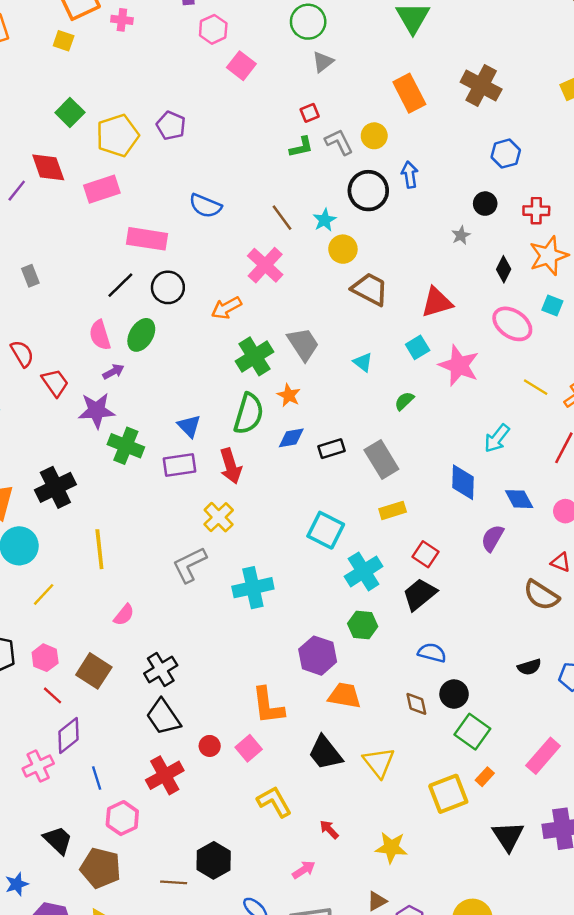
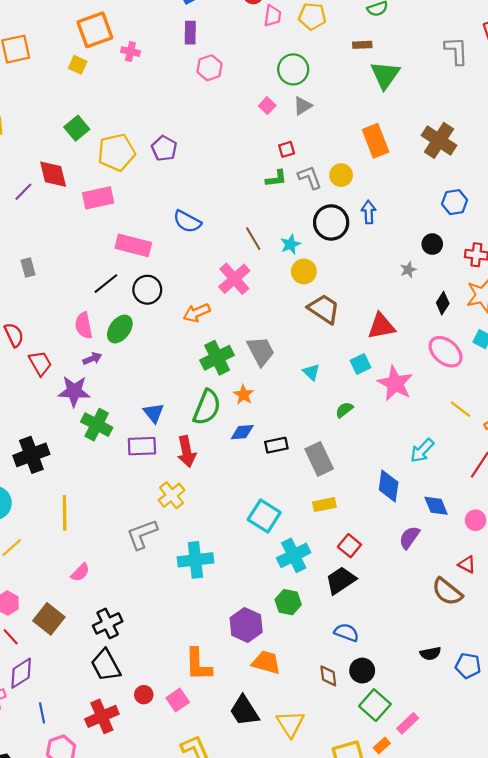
pink square: (241, 66) -> (267, 106), moved, size x0.7
pink rectangle: (543, 756) -> (408, 723), moved, size x0.7

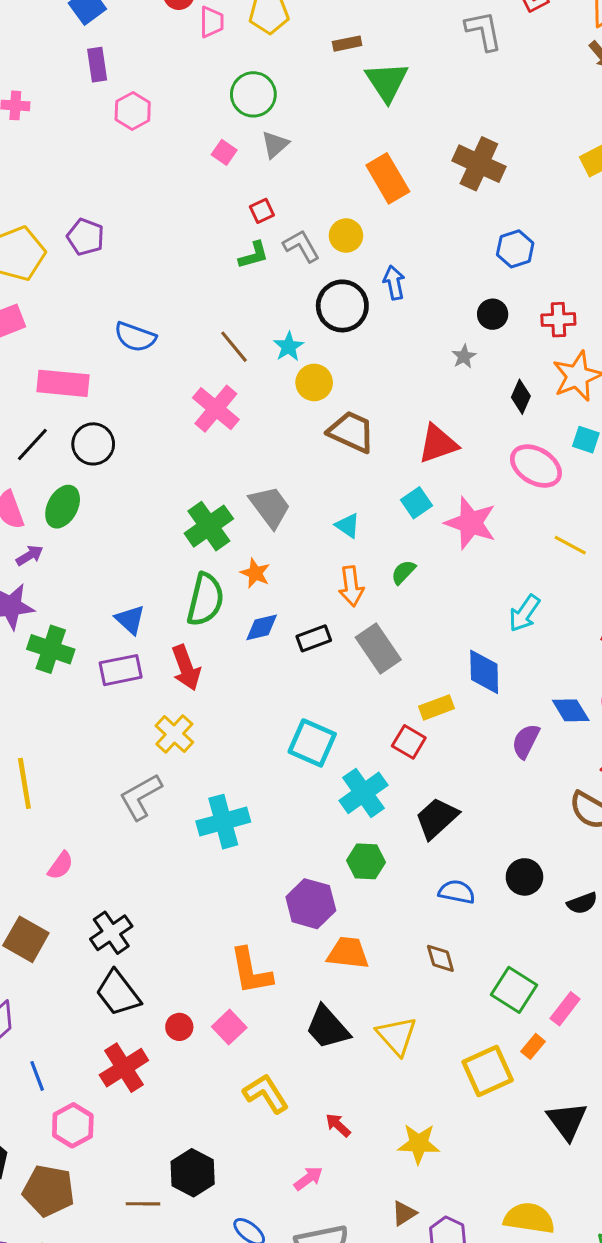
orange arrow: (197, 313) -> (351, 586), moved, turned -65
yellow rectangle: (324, 505) -> (436, 707), moved
blue diamond: (436, 506) -> (571, 710), moved
red square: (349, 546) -> (409, 742), moved
black circle: (362, 671) -> (524, 877), moved

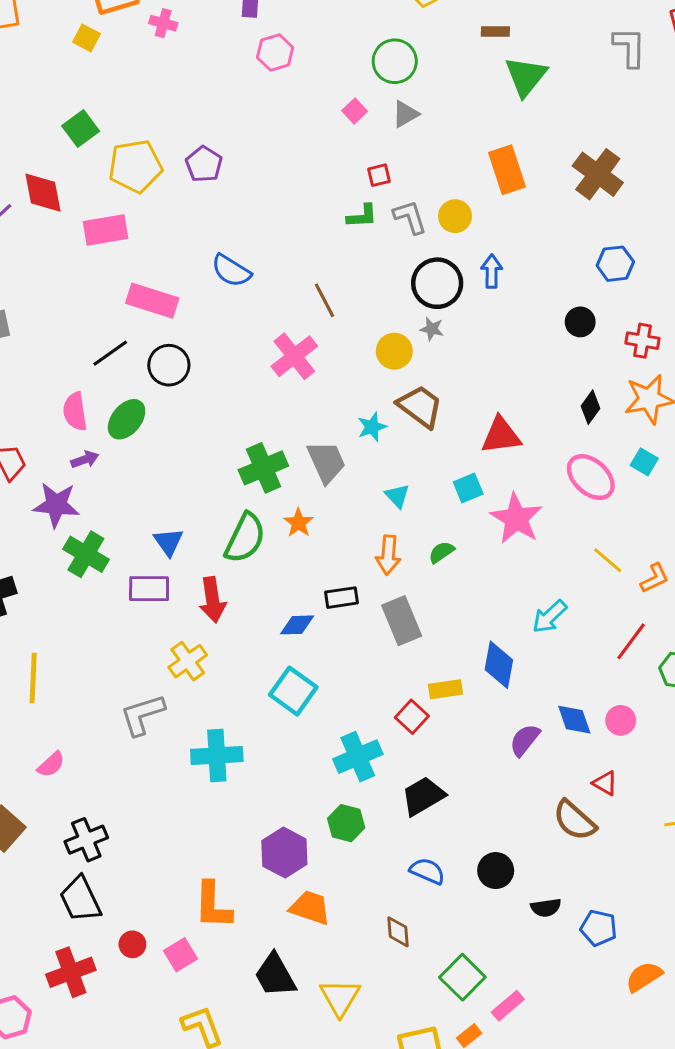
cyan star: (289, 347) -> (372, 427), moved
gray star: (464, 356) -> (432, 329), moved, turned 30
blue diamond: (262, 627) -> (297, 625), moved
cyan square: (312, 743) -> (293, 691), moved

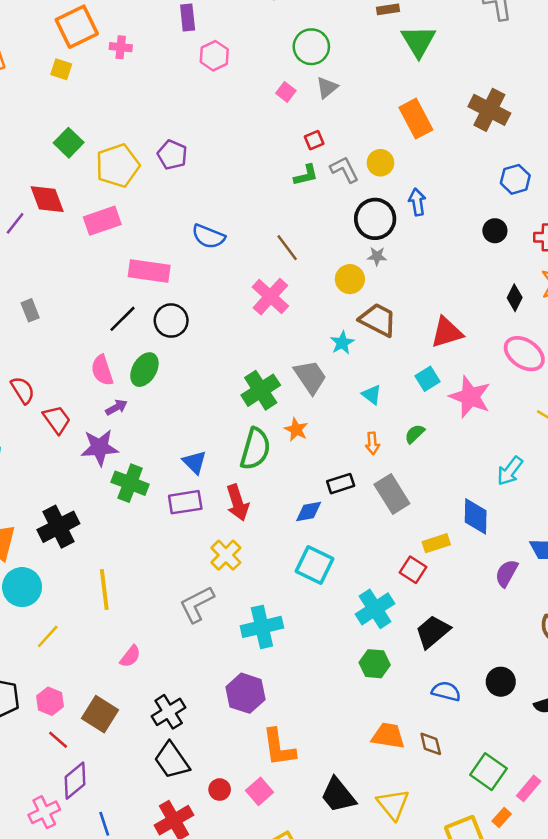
orange arrow: (388, 555) -> (372, 443), size x0.7
purple hexagon: (284, 853) -> (245, 693), moved
orange trapezoid: (310, 908) -> (388, 736), moved

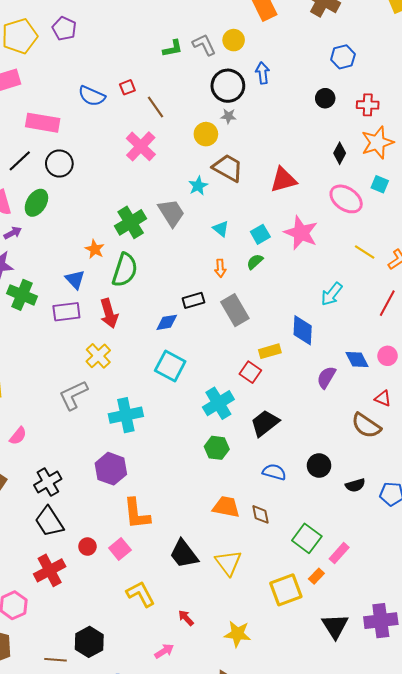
red square: (314, 140) -> (127, 87), moved
cyan square: (427, 379) -> (260, 234), moved
orange star: (296, 429) -> (95, 249), moved

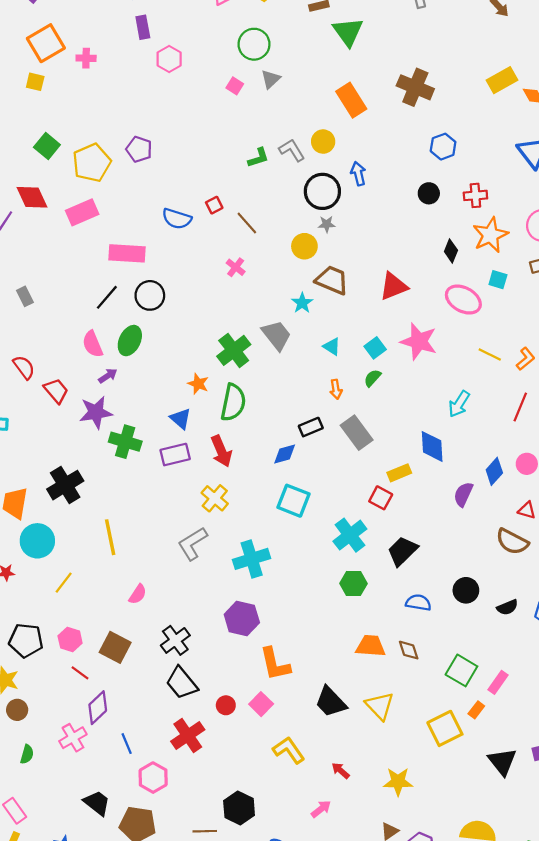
pink cross: (141, 146) -> (236, 267), size x0.6
blue diamond: (357, 359) -> (494, 471), turned 75

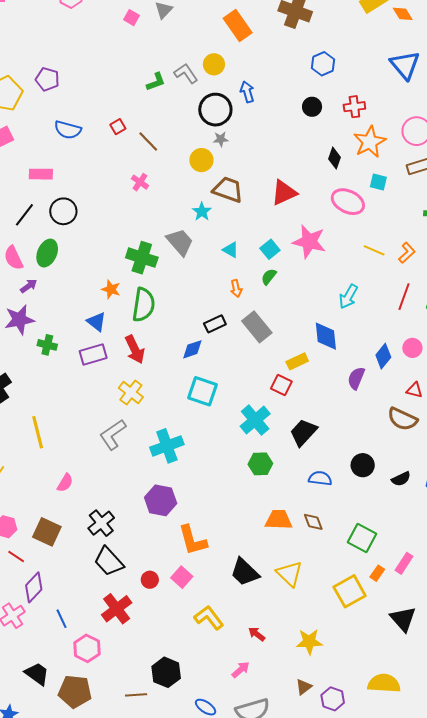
blue semicircle: (177, 219) -> (68, 130), moved
pink rectangle: (127, 253) -> (41, 174), size x0.7
green cross: (234, 350) -> (142, 258), turned -32
green cross: (125, 442) -> (47, 345), size x0.7
pink rectangle: (498, 682) -> (404, 563), moved

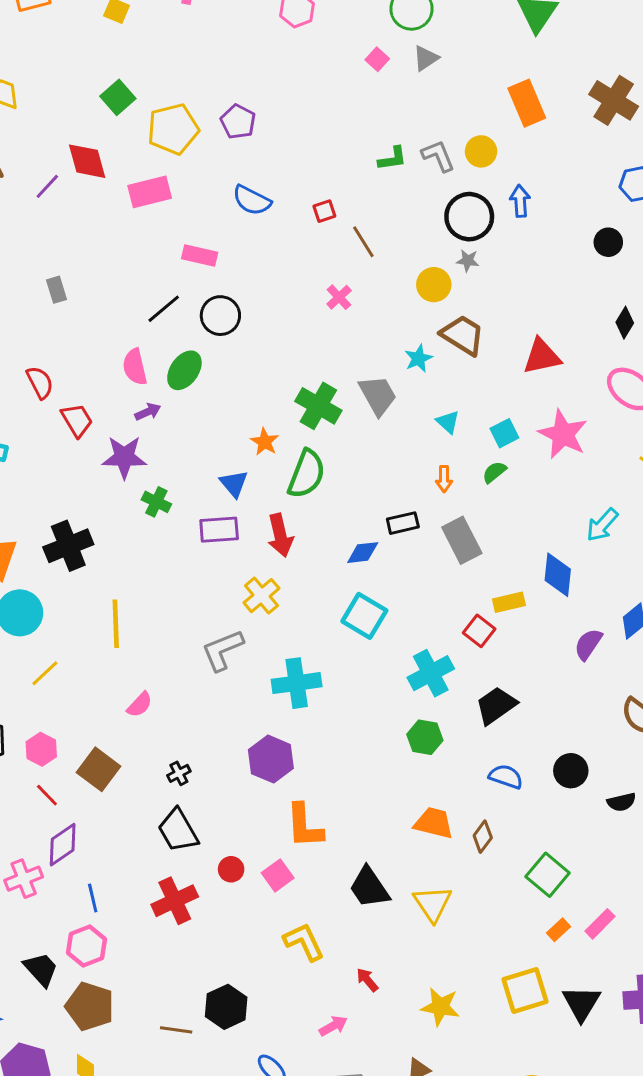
brown diamond: (313, 522) -> (483, 837), turned 45
black cross: (101, 523) -> (179, 773), size x0.6
yellow square: (350, 591) -> (525, 991), moved
pink hexagon: (87, 648) -> (87, 946), moved

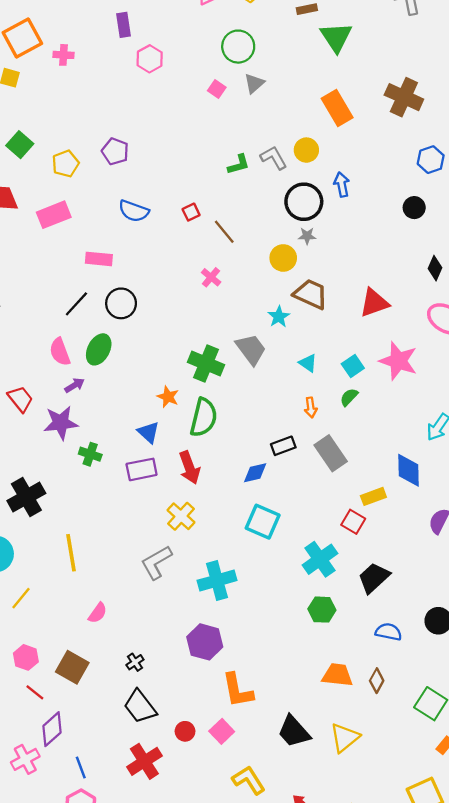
yellow pentagon: (173, 129) -> (66, 164), size x0.7
yellow triangle: (433, 904) -> (345, 738), turned 32

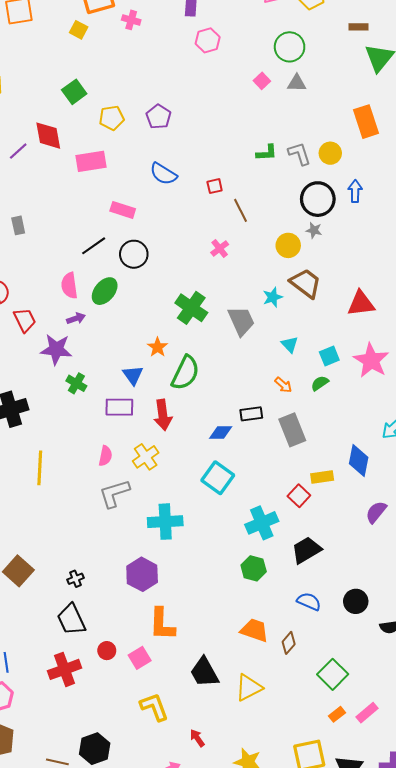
gray triangle: (254, 83) -> (297, 83), turned 30
green cross: (206, 363) -> (191, 308), moved
orange arrow: (311, 407) -> (283, 385), turned -54
pink semicircle: (98, 613) -> (105, 456), moved, turned -36

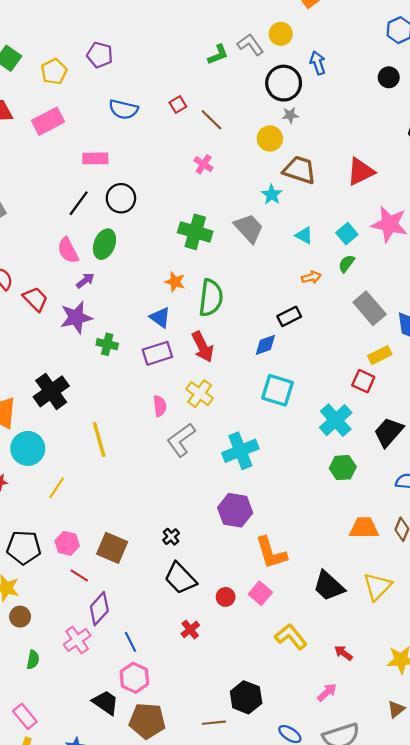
orange arrow: (283, 385) -> (311, 277), turned -36
gray rectangle: (292, 430) -> (370, 308), moved
red cross: (65, 669) -> (190, 630), size x0.6

